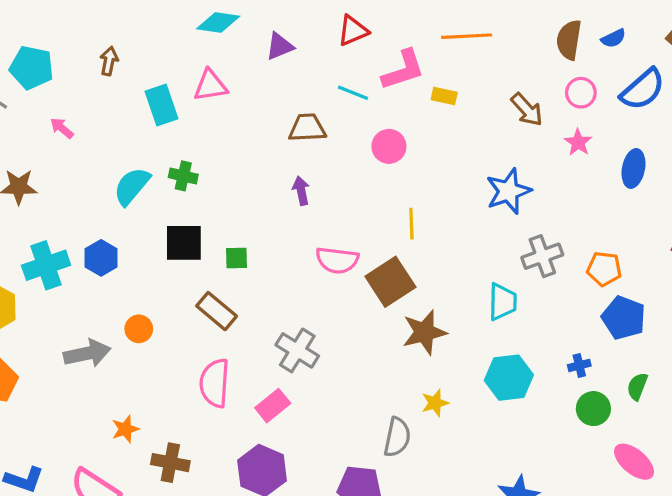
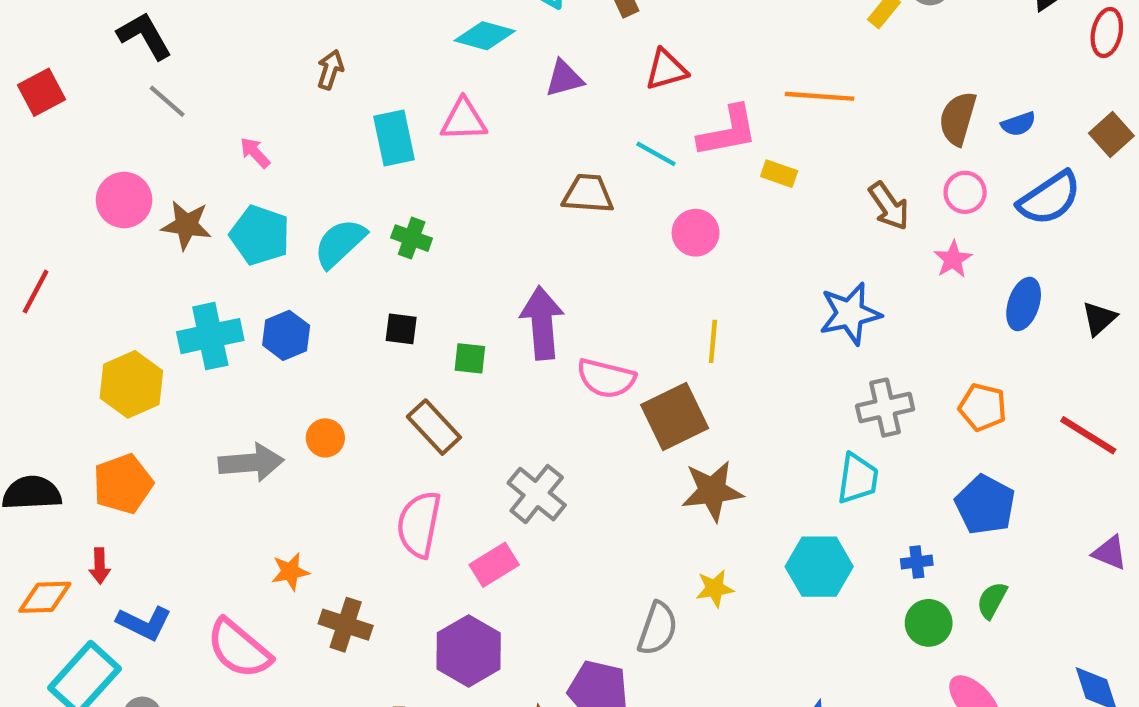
cyan pentagon: (32, 68) -> (260, 235), moved
purple arrow: (301, 191) -> (542, 323), moved, size x1.8
black square: (184, 243) -> (401, 329), size x0.6
orange pentagon: (604, 269) -> (983, 407), moved
cyan trapezoid: (502, 302) -> (858, 479), moved

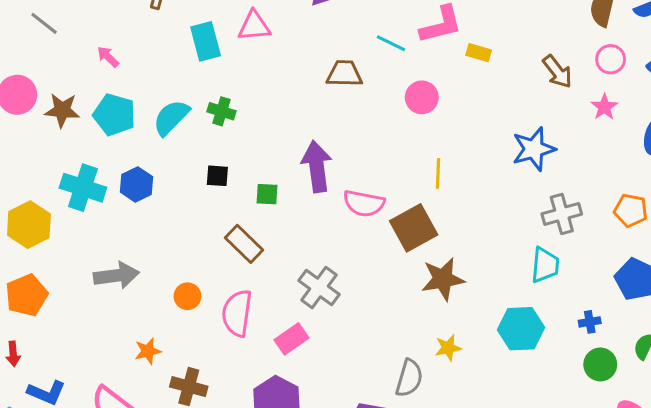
cyan cross: (210, 336) -> (83, 188), turned 33
orange circle: (325, 438) -> (187, 296), moved

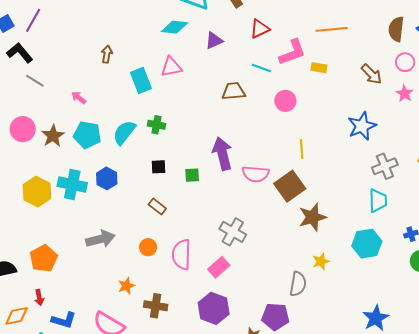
brown star: (62, 110) -> (53, 136), turned -30
yellow hexagon: (29, 225) -> (37, 192), moved
brown rectangle: (244, 244) -> (157, 206), moved, size x0.7

